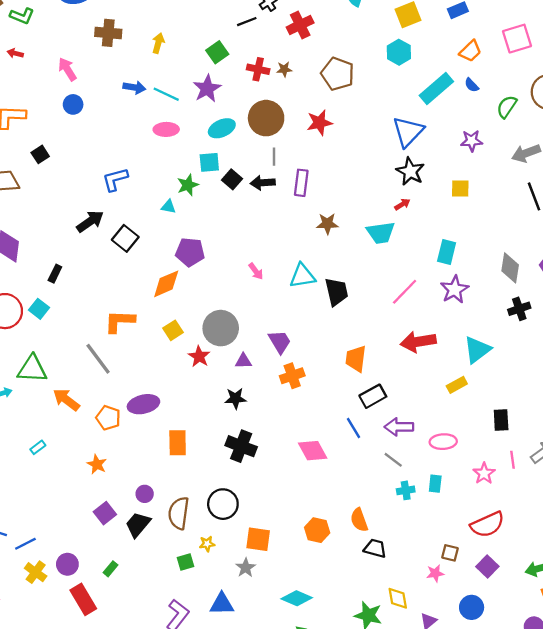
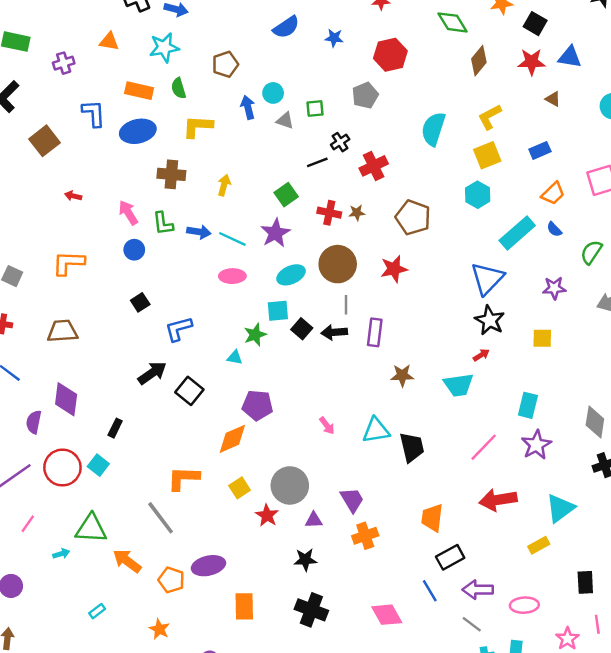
green L-shape: (22, 16) -> (163, 223), moved, turned 60
black square: (40, 154) -> (140, 302), moved

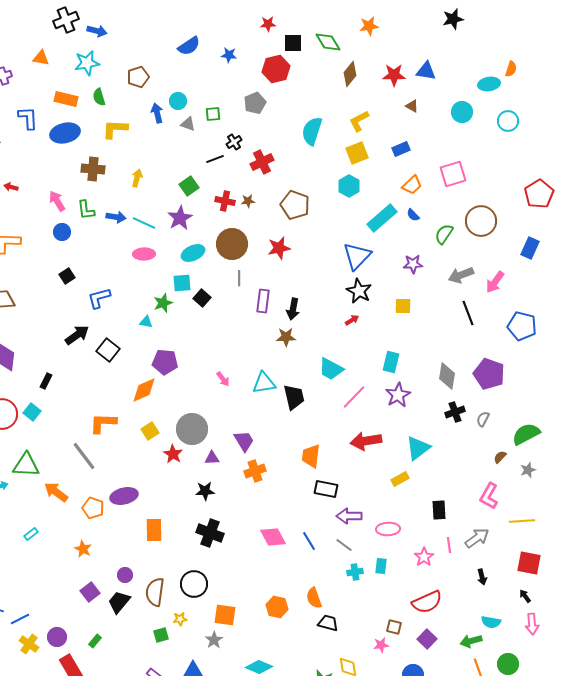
black square: (535, 24) -> (293, 43), moved, turned -30
black arrow: (334, 332) -> (293, 309), moved, turned -75
cyan trapezoid: (459, 385) -> (331, 369), moved, turned 36
black rectangle: (450, 557) -> (326, 489), turned 40
blue line: (430, 591) -> (309, 541), moved

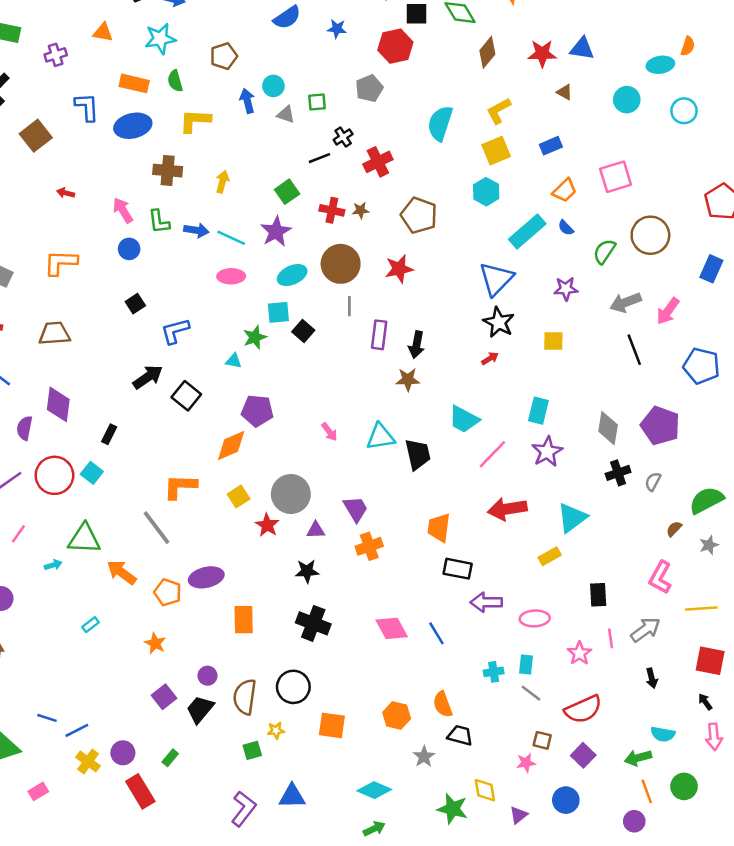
gray line: (344, 545) -> (531, 693), moved
gray star: (214, 640) -> (424, 757), moved

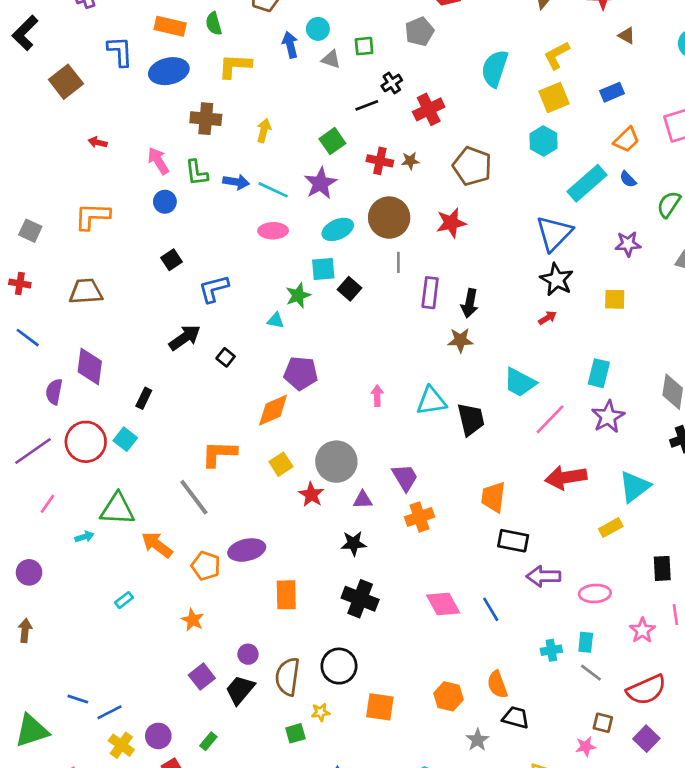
black square: (186, 396) -> (226, 357), size x0.6
pink arrow: (329, 432) -> (377, 396), turned -144

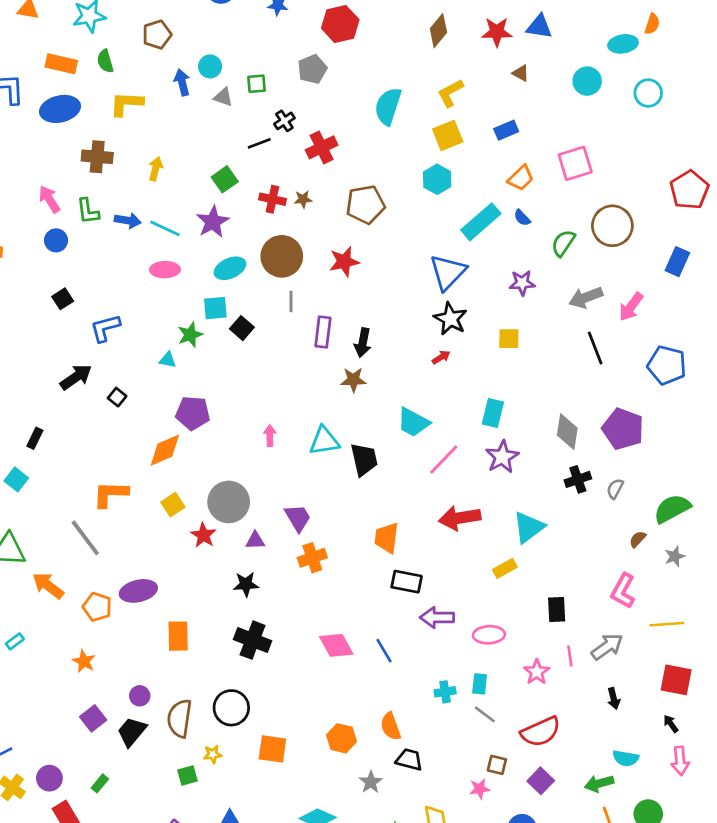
brown pentagon: (472, 166) -> (365, 205), turned -30

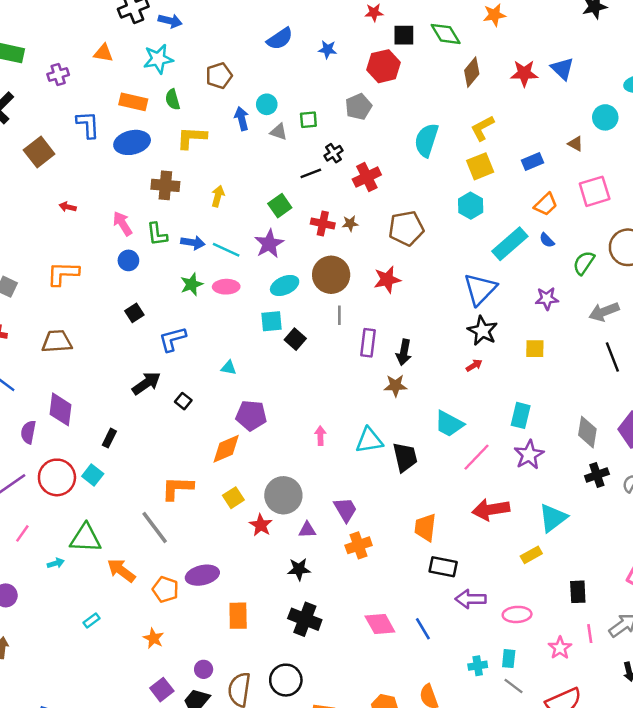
blue triangle: (539, 27) -> (562, 69), turned 35
brown triangle: (521, 73) -> (575, 144), moved
green star: (190, 335) -> (192, 284), moved

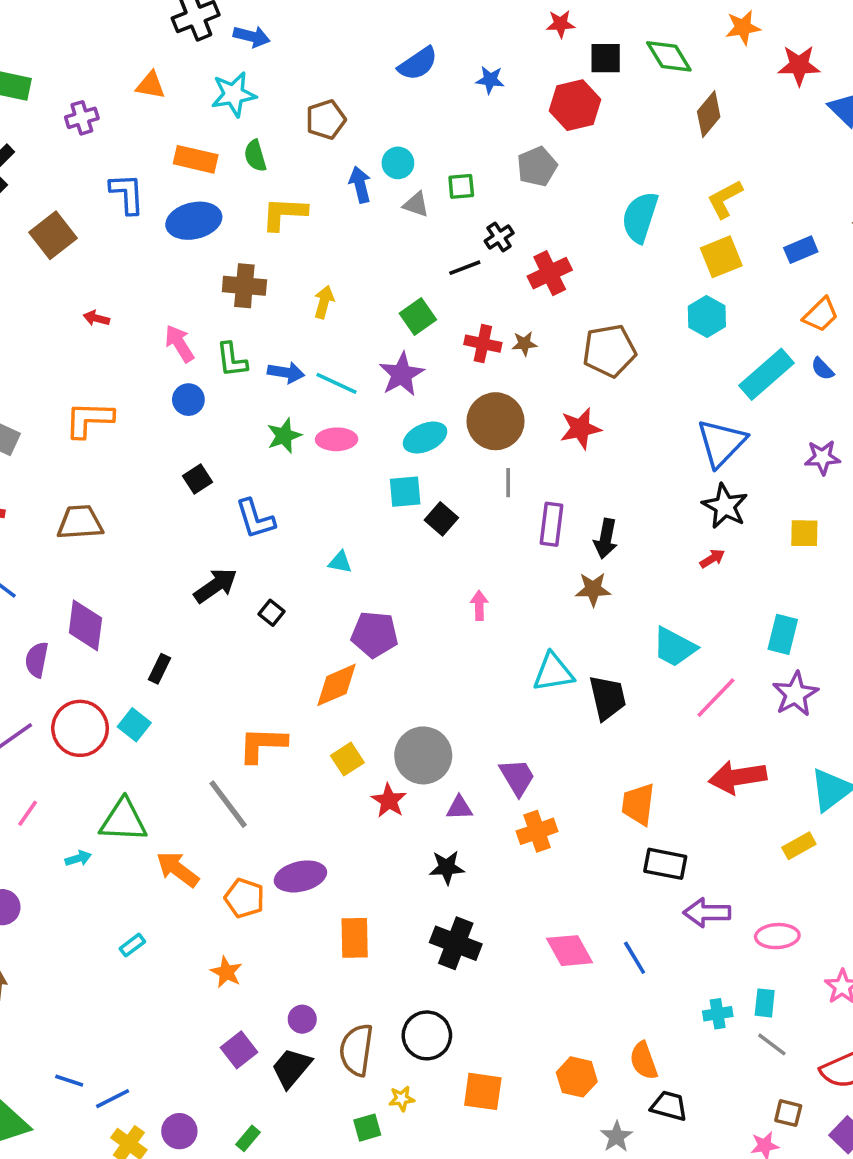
red star: (524, 73) -> (799, 65), moved
blue L-shape: (173, 339) -> (255, 519), turned -92
pink arrow: (320, 436) -> (479, 605), moved

